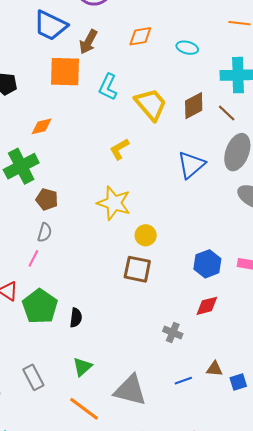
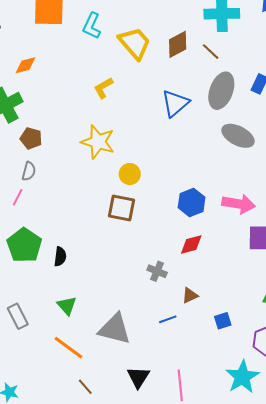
green triangle: (82, 367) -> (67, 306), turned -30
brown triangle: (214, 369) -> (190, 295), moved, turned -30

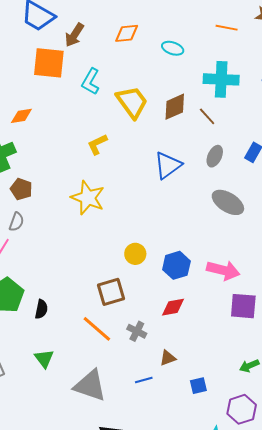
gray ellipse: (221, 91) -> (215, 156), size x0.6
yellow circle: (130, 174) -> (135, 254), moved
brown square: (122, 208) -> (111, 292), moved, turned -32
orange line: (69, 348) -> (97, 329), moved

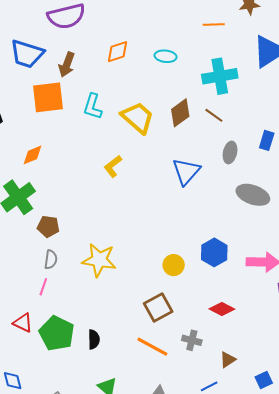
yellow star: (88, 198) -> (99, 260), moved
blue hexagon: (176, 265) -> (214, 252), moved
red diamond: (173, 307) -> (222, 309), turned 50

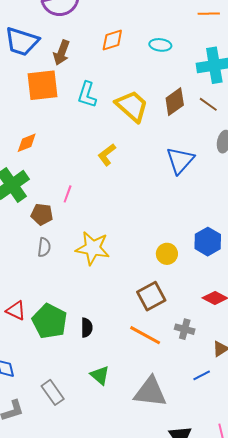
pink line: (43, 287) -> (68, 194), moved

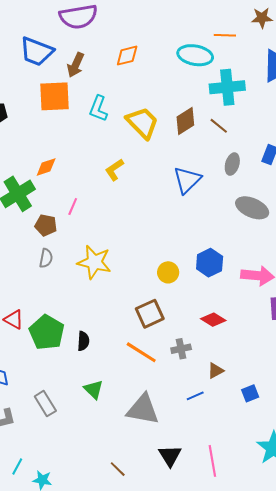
cyan ellipse: (160, 45) -> (195, 55), moved, size x1.6
orange diamond: (27, 143) -> (46, 167), moved
gray cross: (185, 329) -> (181, 349), turned -30

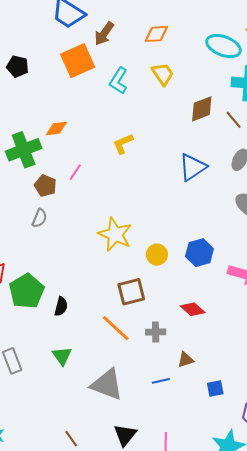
orange square: (55, 96) -> (78, 61), turned -32
yellow trapezoid: (142, 123) -> (163, 74), moved, size x0.7
yellow star: (94, 262) -> (115, 234), moved

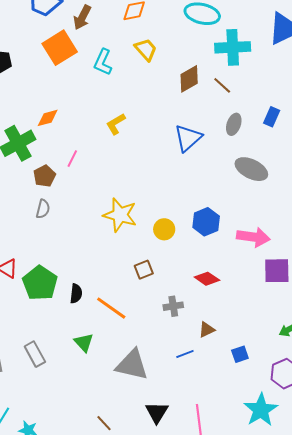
brown pentagon: (45, 186) -> (44, 176), turned 30
brown square: (131, 292) -> (144, 270), size x0.7
orange line: (116, 328) -> (111, 308), moved

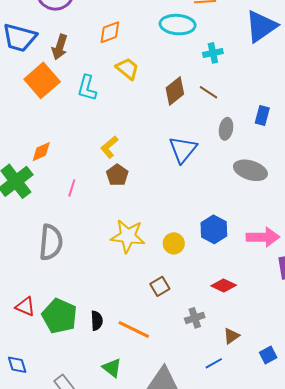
cyan cross: (233, 47) -> (213, 53), size x0.6
brown pentagon: (44, 176) -> (117, 175), moved
gray semicircle: (43, 209) -> (51, 242), size x1.8

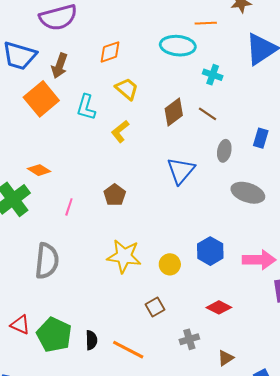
cyan cross: (213, 53) -> (213, 75), turned 30
yellow L-shape: (109, 147) -> (120, 131), moved
orange diamond: (41, 152) -> (39, 170), turned 55

